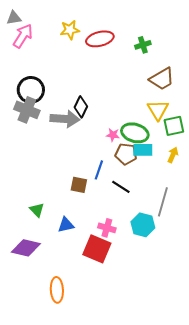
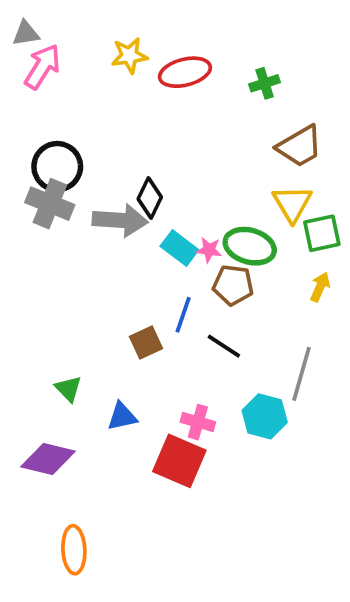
cyan rectangle: (143, 150) -> (179, 248), moved, turned 36
brown square: (79, 185) -> (146, 342), turned -36
orange ellipse: (57, 290) -> (74, 550), moved

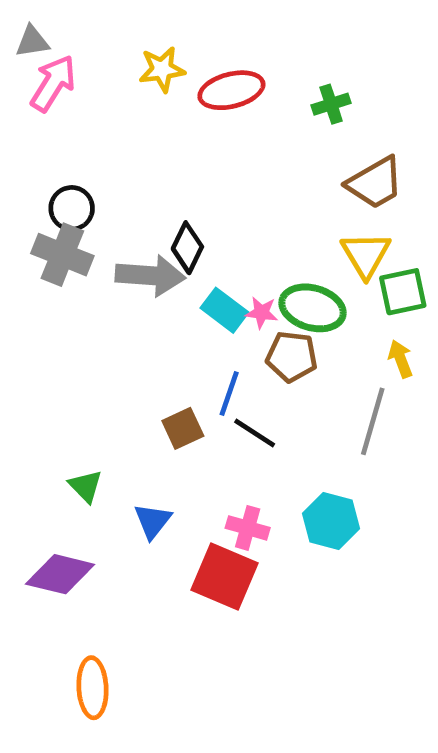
black circle: (57, 167) -> (72, 208), size x0.7
yellow arrow: (320, 287) -> (400, 359), turned -44
black line: (224, 346) -> (255, 433), moved
gray line: (302, 374) -> (373, 421), moved
blue triangle: (122, 416) -> (153, 521), turned -40

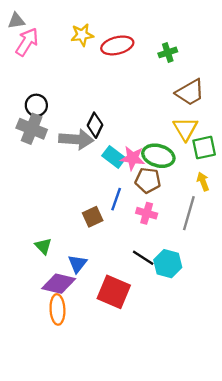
pink star: (262, 313) -> (133, 158), size x1.5
black line: (255, 433) -> (143, 258), moved
pink cross: (248, 528) -> (147, 213), moved
purple diamond: (60, 574) -> (59, 284), moved
orange ellipse: (92, 688) -> (57, 309), moved

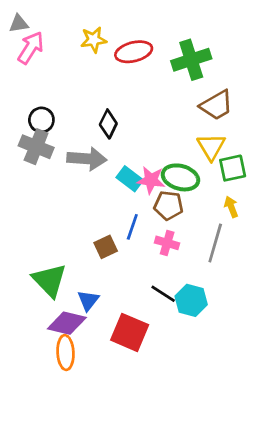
green cross: (168, 52) -> (191, 60), size x1.8
black diamond: (95, 125) -> (108, 124), moved
green triangle: (43, 246) -> (49, 280), size x1.8

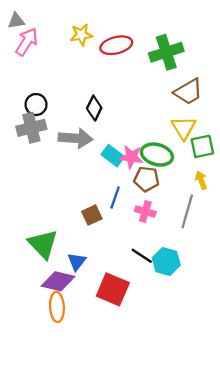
gray cross: (36, 147) -> (31, 128), turned -36

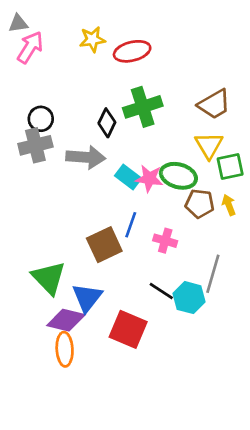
green cross: (166, 52) -> (143, 107), moved
brown pentagon: (146, 179) -> (200, 204), moved
gray line: (187, 212) -> (213, 274), moved
brown square: (92, 215) -> (104, 245), size x1.5
blue triangle: (77, 262) -> (87, 298), size x1.4

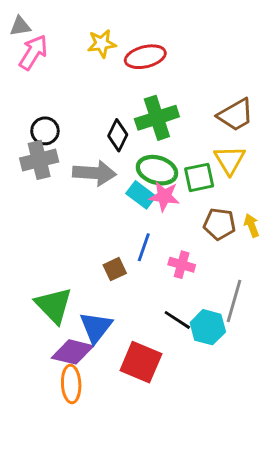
green square: (230, 167) -> (199, 177), moved
green ellipse: (178, 176) -> (157, 170), moved
brown square: (104, 245) -> (115, 269), size x0.6

